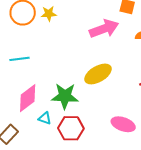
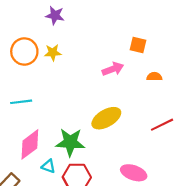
pink arrow: (104, 29) -> (113, 69), size x0.7

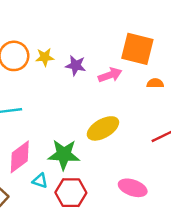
purple star: (55, 15) -> (76, 65), moved
orange square: (138, 45) -> (137, 49), size x1.8

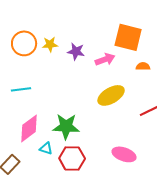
yellow ellipse: (103, 128) -> (111, 95), moved

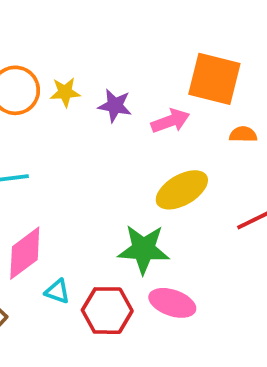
green star: (66, 126) -> (144, 249), moved
pink ellipse: (124, 154) -> (172, 303), moved

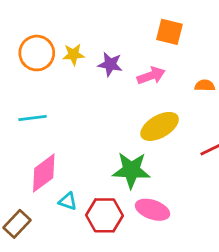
orange square: (214, 79) -> (169, 32), moved, size x0.7

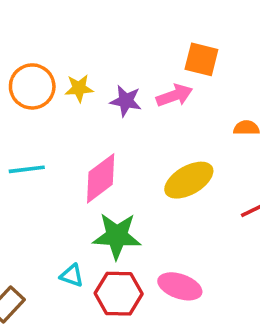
pink arrow: (151, 76) -> (174, 95), moved
green star: (131, 170) -> (117, 236), moved
pink diamond: (44, 173) -> (101, 178), moved

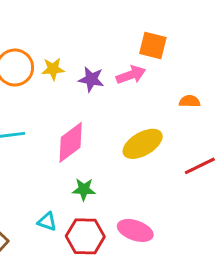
green star: (117, 236) -> (84, 189), size x0.6

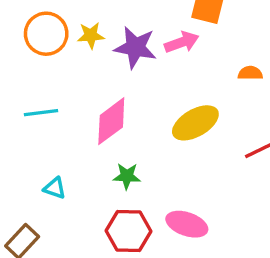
purple star: (91, 79) -> (135, 47), size x1.4
cyan triangle: (47, 222) -> (55, 188), moved

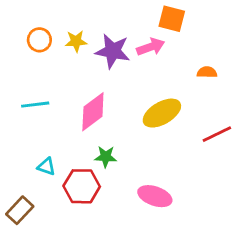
orange circle: (46, 34) -> (39, 40), size x0.7
red hexagon: (128, 231) -> (82, 186), moved

